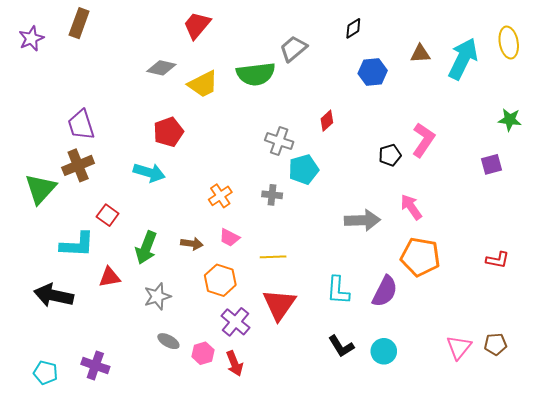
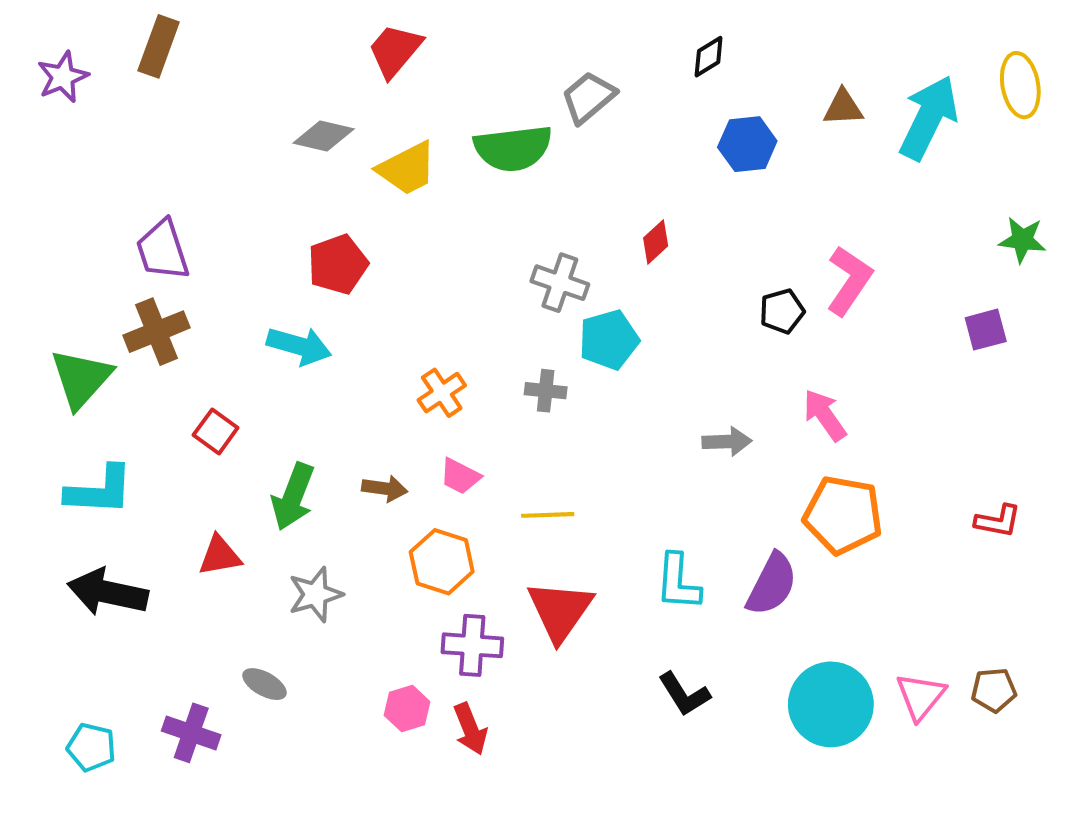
gray arrow: (362, 220) -> (727, 442), size x0.7
cyan L-shape: (77, 245) -> (99, 490), moved
purple cross: (235, 322) -> (472, 645), turned -36
gray ellipse: (168, 341) -> (264, 684), moved
cyan circle: (384, 351) -> (831, 704), moved, size x1.6

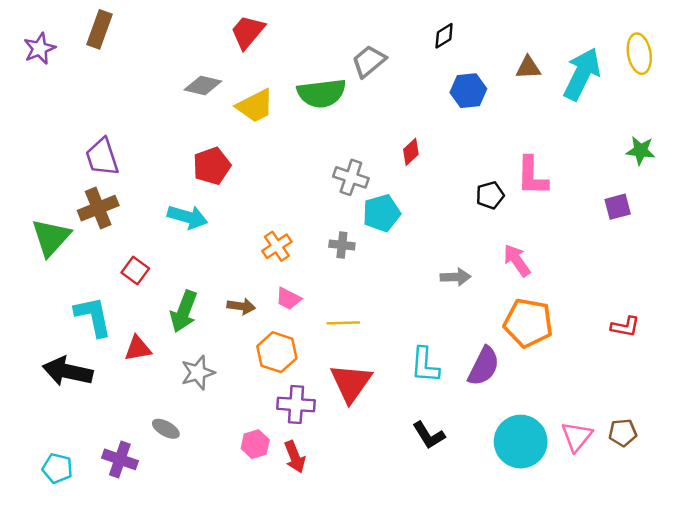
pink L-shape: (849, 281) -> (532, 176), turned 147
cyan L-shape: (99, 490) -> (93, 316), moved, turned -105

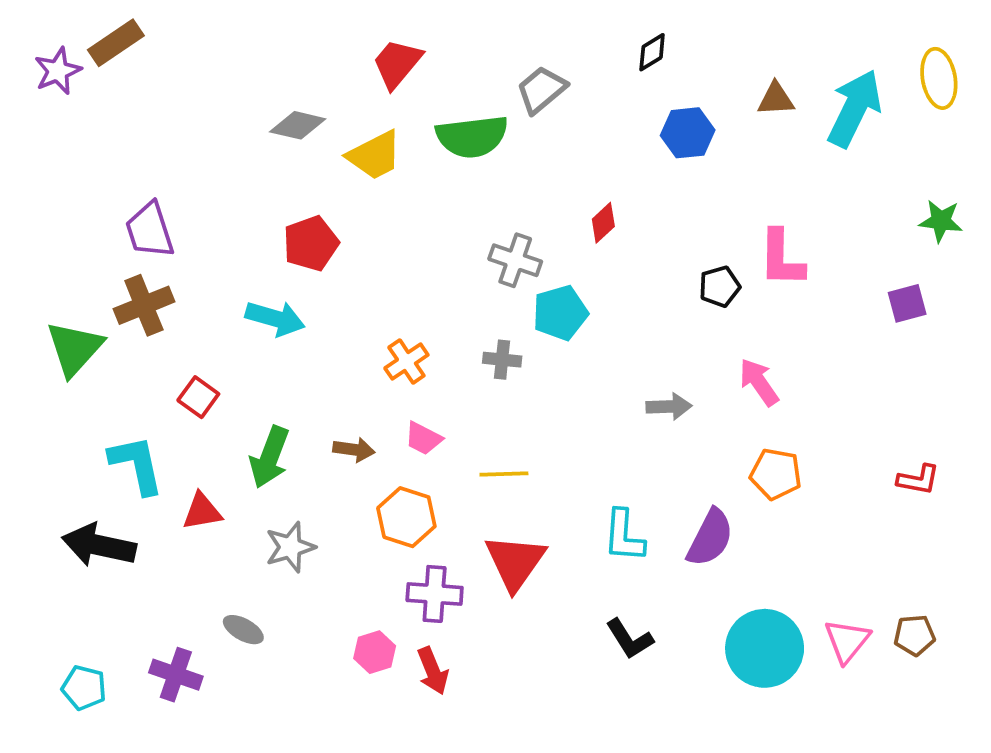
brown rectangle: (100, 29) -> (116, 43), moved, turned 36
red trapezoid: (248, 32) -> (397, 63), moved
orange pentagon: (528, 323) -> (776, 474), size x0.7

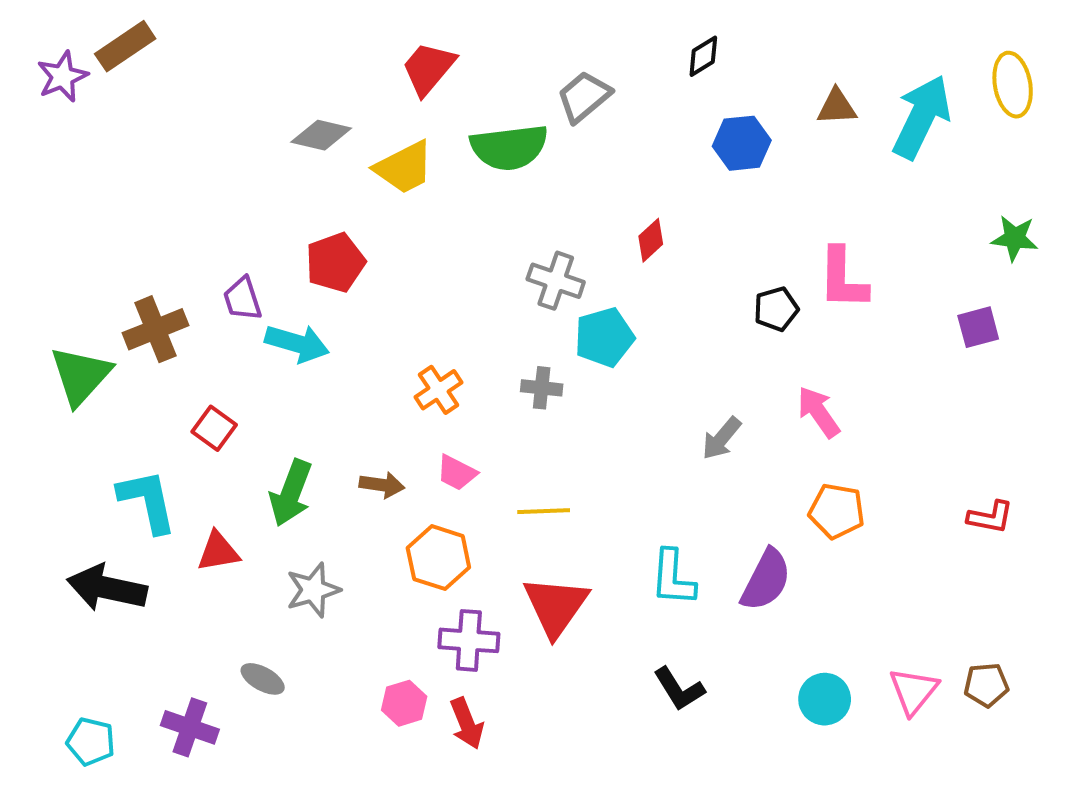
purple trapezoid: (150, 230) -> (242, 299), moved, size x0.7
gray arrow: (669, 406) -> (721, 438), turned 132
cyan circle: (765, 648) -> (825, 699), size x0.6

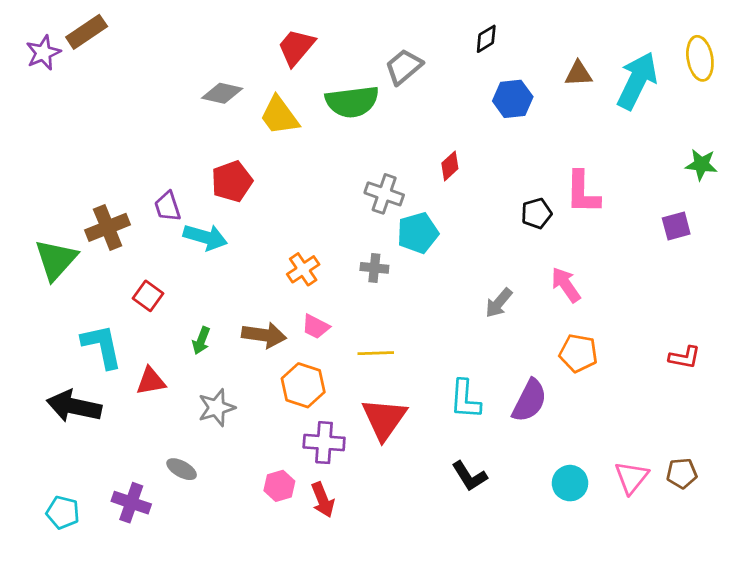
yellow trapezoid: (404, 167) -> (279, 116), turned 81
brown arrow: (382, 485) -> (264, 335), size x1.4
green arrow: (291, 493) -> (201, 341), size x0.6

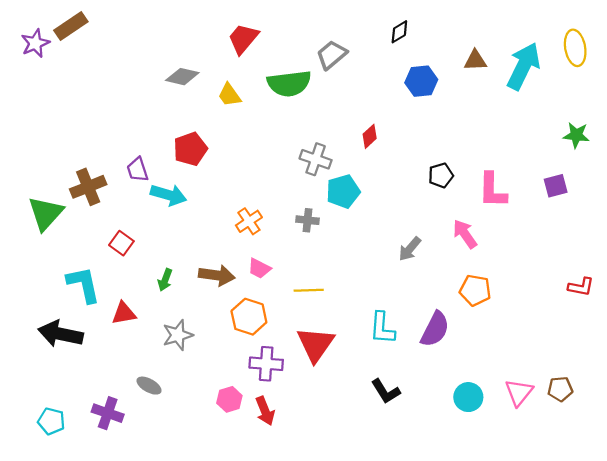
yellow trapezoid: (279, 116) -> (229, 95), size x0.7
pink L-shape: (583, 192) -> (492, 190), moved
red L-shape: (685, 357) -> (581, 287), moved

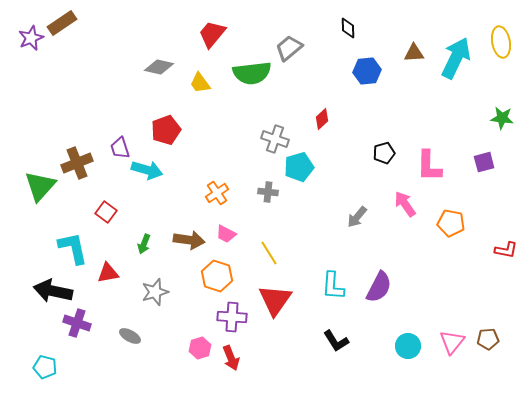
black diamond: (399, 32) -> (348, 28), turned -60
yellow line: (309, 290) -> (269, 253), turned 60
orange pentagon: (475, 290) -> (451, 223), moved
purple cross: (108, 413) -> (77, 323), moved

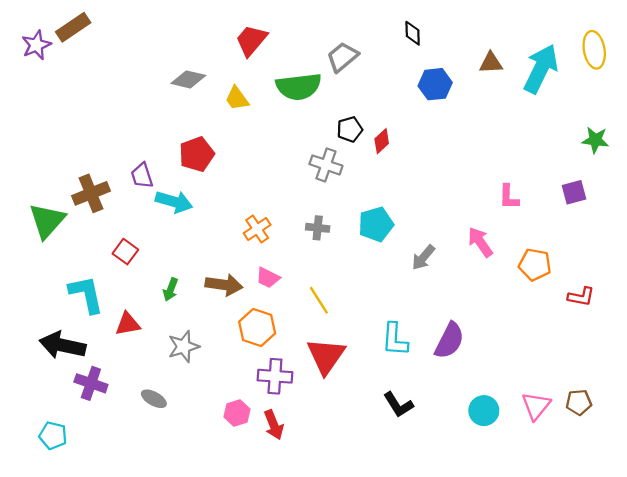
black pentagon: (384, 153) -> (350, 129), moved
pink L-shape: (429, 166) -> (509, 197), size x0.7
cyan pentagon: (299, 167) -> (376, 224), moved
red L-shape: (506, 250) -> (581, 297), moved

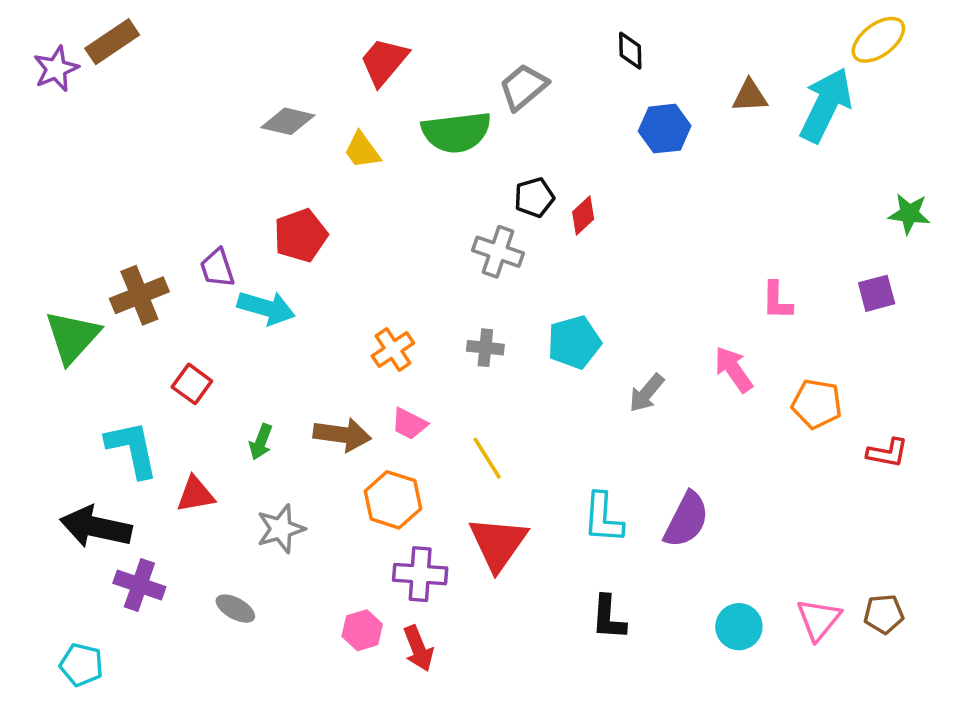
yellow ellipse: (594, 50) -> (878, 40), moved, turned 63
black L-shape: (398, 405) -> (609, 618), turned 36

